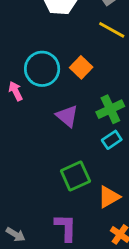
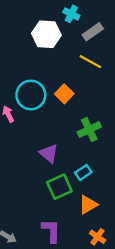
purple triangle: (67, 116) -> (49, 153), moved
cyan rectangle: (112, 140) -> (83, 172), moved

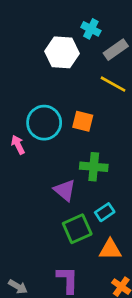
orange square: (64, 94) -> (83, 121), turned -30
green cross: (89, 130) -> (94, 167), moved, turned 30
orange triangle: (88, 205) -> (110, 249), turned 30

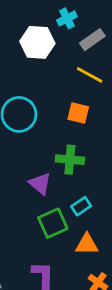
cyan cross: (91, 29) -> (67, 18), turned 36
orange square: (83, 121) -> (78, 113), moved

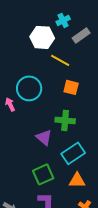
yellow line: (90, 75) -> (60, 60), moved
cyan rectangle: (81, 206) -> (73, 153), size x1.6
green square: (53, 223) -> (43, 174), moved

